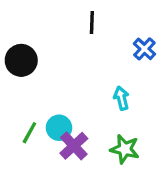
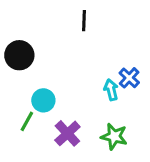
blue cross: (144, 49) -> (129, 78), moved
cyan circle: (59, 128) -> (43, 100), moved

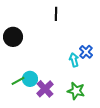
cyan circle: (43, 100) -> (30, 79), moved
green line: (27, 121) -> (18, 81), turned 32

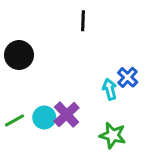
green line: (18, 81) -> (15, 120), moved
purple cross: (45, 89) -> (67, 115), moved

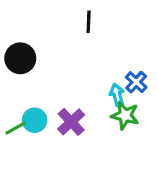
cyan circle: (44, 117) -> (35, 120), moved
green star: (113, 135) -> (125, 115), moved

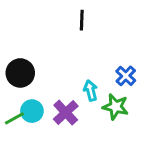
black circle: (20, 58) -> (20, 73), moved
cyan arrow: (117, 95) -> (91, 91), moved

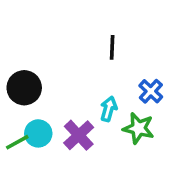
black line: (82, 20) -> (112, 47), moved
cyan arrow: (91, 91) -> (109, 109), turned 30

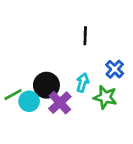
black circle: (24, 88) -> (46, 85), moved
green line: (17, 142) -> (13, 95), moved

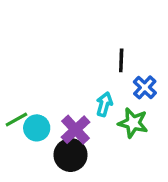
black line: (85, 36) -> (121, 60), moved
black circle: (46, 85) -> (70, 155), moved

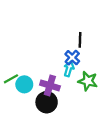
blue cross: (145, 87) -> (72, 58), moved
purple cross: (76, 130) -> (50, 85), turned -30

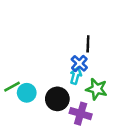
purple cross: (50, 85) -> (81, 114), moved
black circle: (47, 102) -> (57, 99), moved

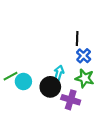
blue cross: (79, 63) -> (84, 56), moved
cyan arrow: (76, 76) -> (59, 73), moved

